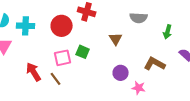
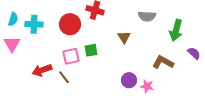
green arrow: (168, 32) -> (176, 30), size x1.5
green square: (83, 52) -> (91, 50), turned -32
red arrow: (34, 72) -> (42, 70), turned -78
purple circle: (121, 73) -> (129, 80), moved

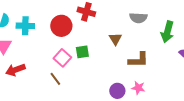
pink square: (71, 56) -> (62, 58), turned -36
brown L-shape: (163, 62) -> (138, 60), moved, turned 150
red arrow: (42, 70) -> (15, 70), moved
purple circle: (129, 80) -> (117, 91), moved

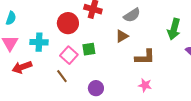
gray semicircle: (138, 18) -> (132, 15), moved, turned -36
cyan cross: (25, 26) -> (39, 42), moved
brown triangle: (115, 39) -> (122, 36), turned 32
purple circle: (117, 91) -> (96, 88), moved

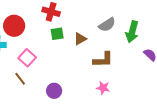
gray semicircle: (132, 15) -> (107, 25), moved
red circle: (68, 23) -> (14, 26), moved
green square: (89, 49) -> (57, 34), moved

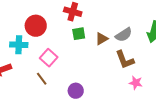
gray semicircle: (107, 25) -> (124, 35), moved
brown L-shape: (103, 60) -> (125, 60), turned 70
pink star: (103, 88) -> (136, 83), moved

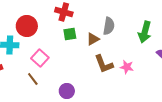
gray semicircle: (124, 35) -> (109, 26), moved, turned -48
brown L-shape: (125, 60) -> (104, 64), moved
pink star: (136, 83) -> (127, 67), moved

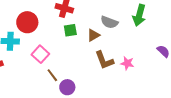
gray semicircle: (109, 26) -> (109, 22), turned 102
green arrow: (145, 32) -> (139, 15), moved
brown line: (33, 79) -> (52, 75), moved

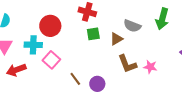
pink square: (40, 54) -> (51, 60), moved
purple circle: (67, 87) -> (97, 84), moved

